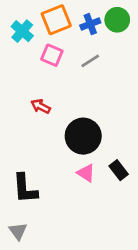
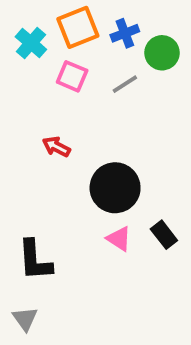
green circle: (117, 20) -> (162, 53), moved

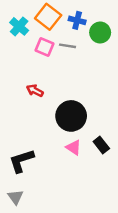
orange square: (78, 27) -> (48, 17), turned -30
blue cross: (125, 33) -> (77, 20), turned 35
gray line: (125, 84) -> (67, 46), moved, turned 42
black L-shape: (35, 260) -> (22, 161), turned 76

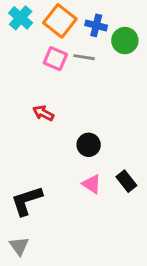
cyan cross: (19, 26) -> (21, 18), moved
black circle: (71, 116) -> (89, 145), size x0.6

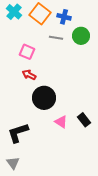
green circle: (125, 41) -> (81, 36), moved
pink square: (55, 59) -> (27, 52), moved
black circle: (89, 145) -> (44, 98), moved, size x1.5

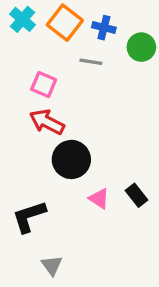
green circle: (81, 36) -> (141, 47), moved
red arrow: (29, 75) -> (47, 122), size x1.5
gray triangle: (13, 163) -> (52, 265), moved

